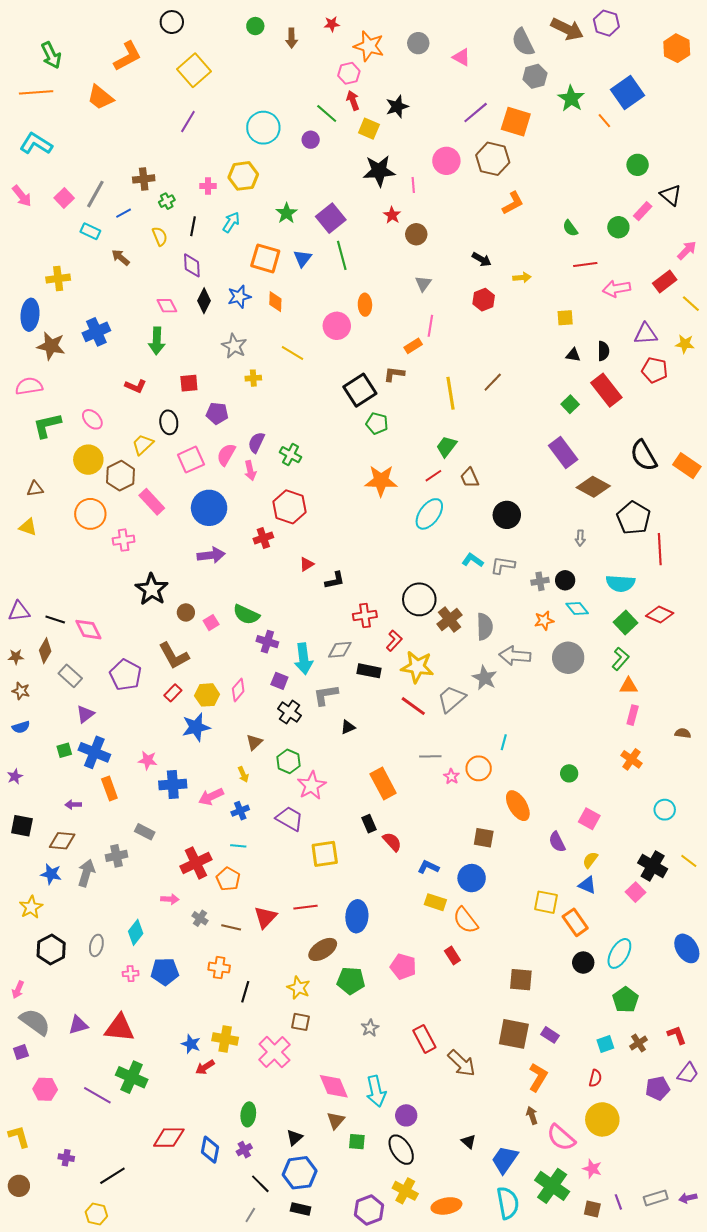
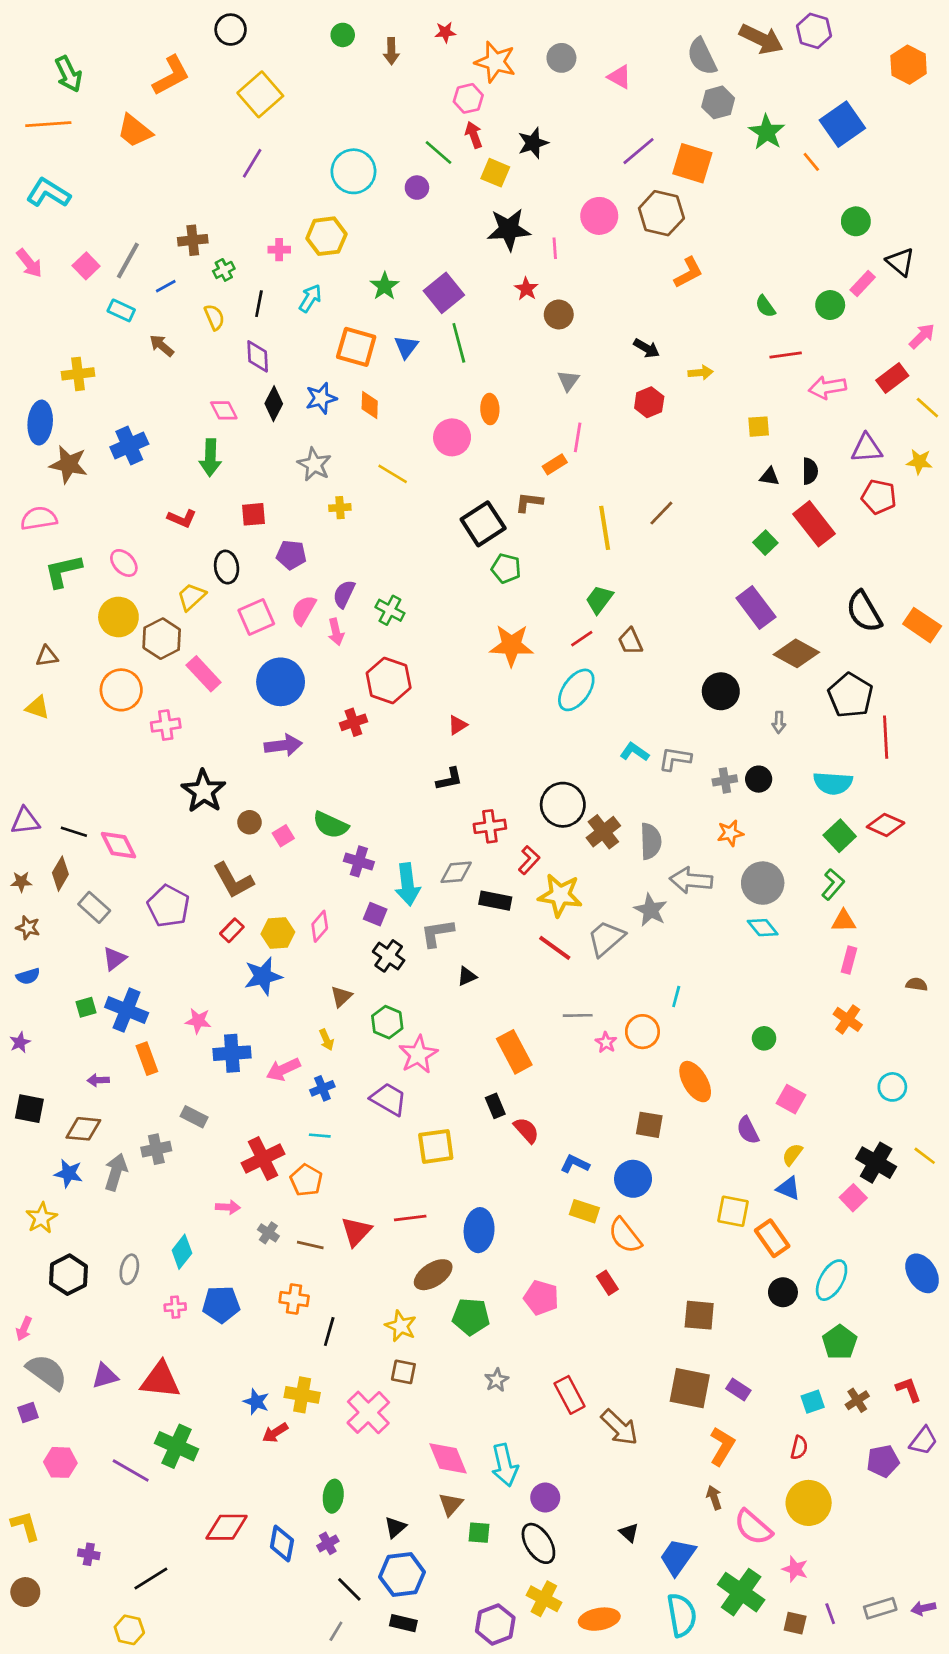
black circle: (507, 515) -> (721, 691), moved
red triangle: (307, 564) -> (457, 725), moved
cyan diamond: (577, 608) -> (763, 928), moved

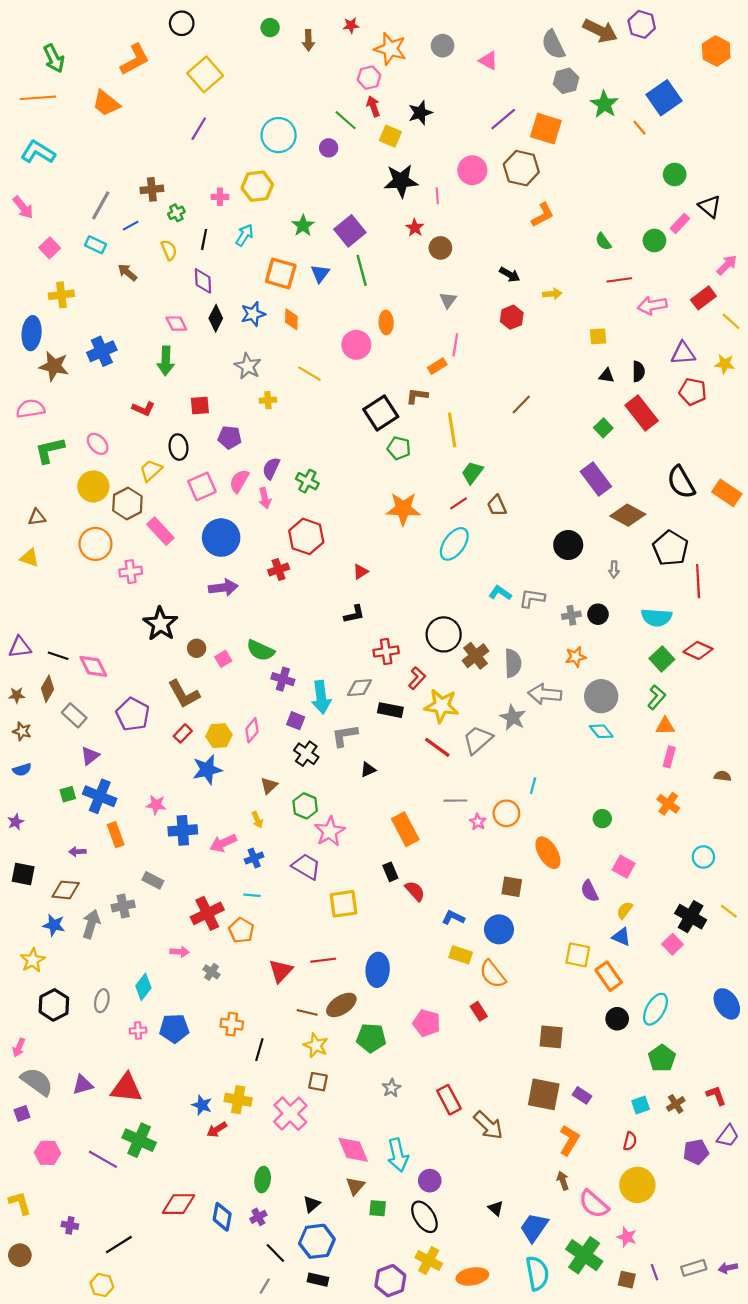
pink square: (86, 266) -> (50, 248), moved
yellow line: (605, 528) -> (452, 430), moved
brown line: (310, 1245) -> (307, 1012), moved

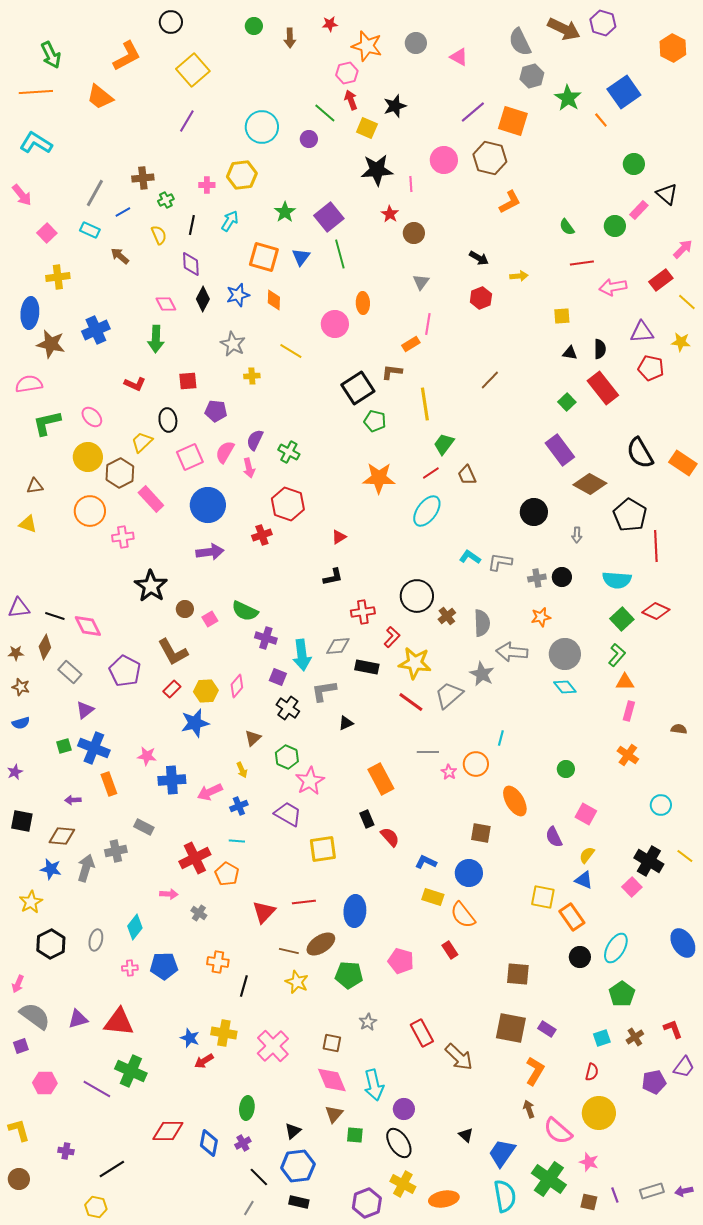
brown cross: (476, 656) -> (447, 616), size x0.7
brown square: (318, 1082) -> (332, 1043), moved

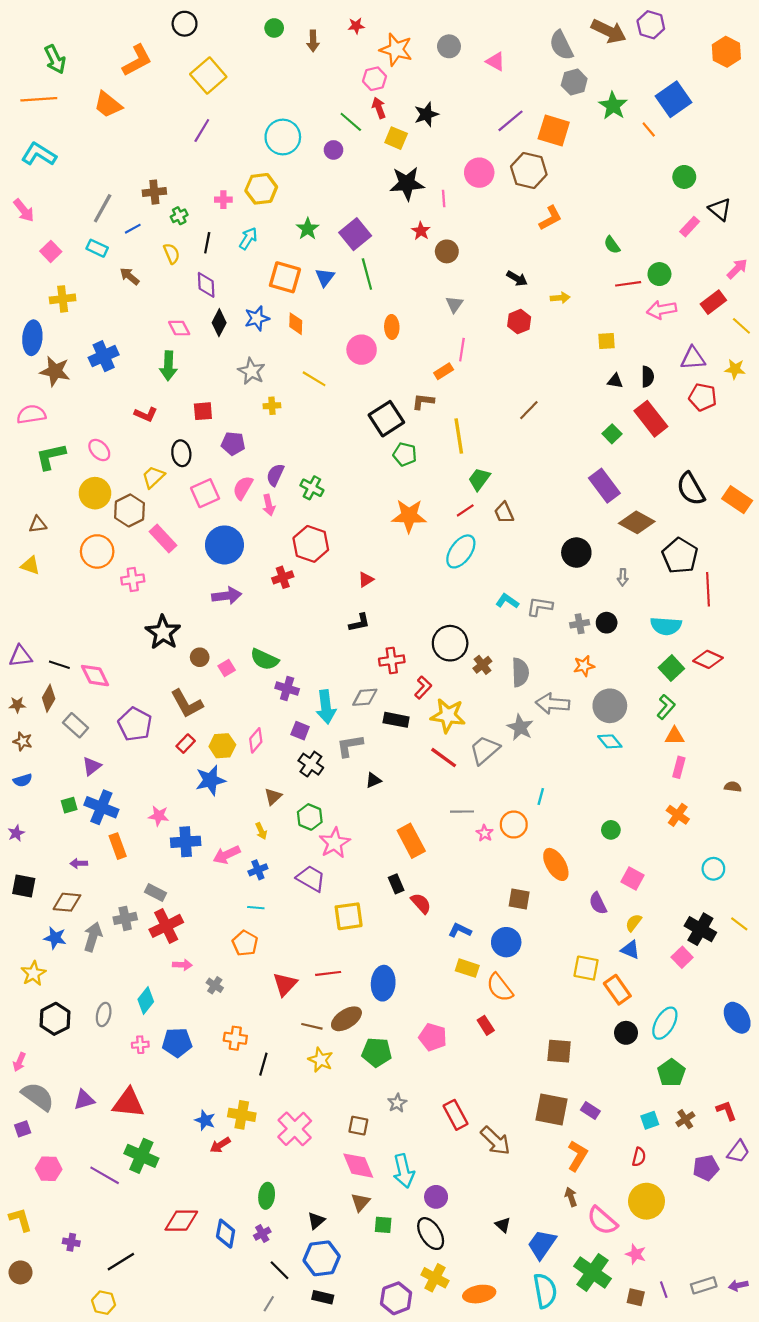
green circle: (615, 226) -> (659, 274), moved
red cross: (195, 858) -> (166, 926), moved

